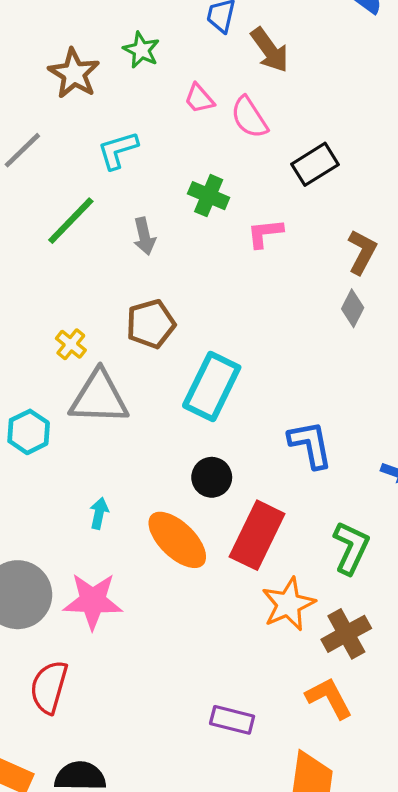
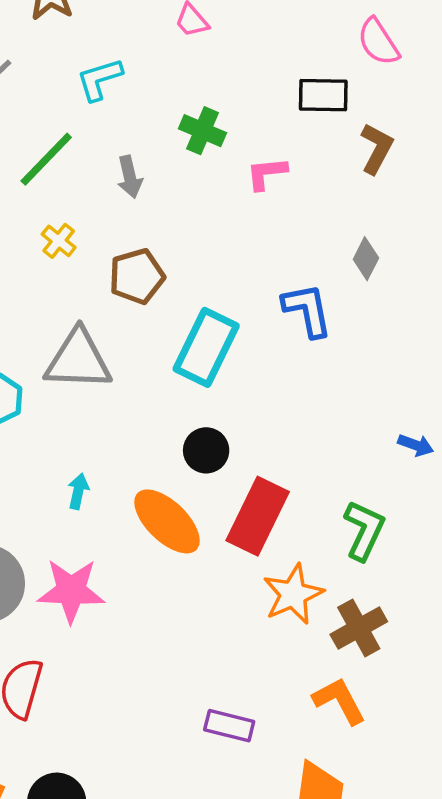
pink semicircle: (249, 117) -> (378, 42), moved
black rectangle: (315, 164) -> (323, 95), turned 33
brown L-shape: (362, 252) -> (377, 148), moved
yellow cross: (71, 344) -> (59, 241), moved
blue L-shape: (310, 444) -> (307, 310), moved

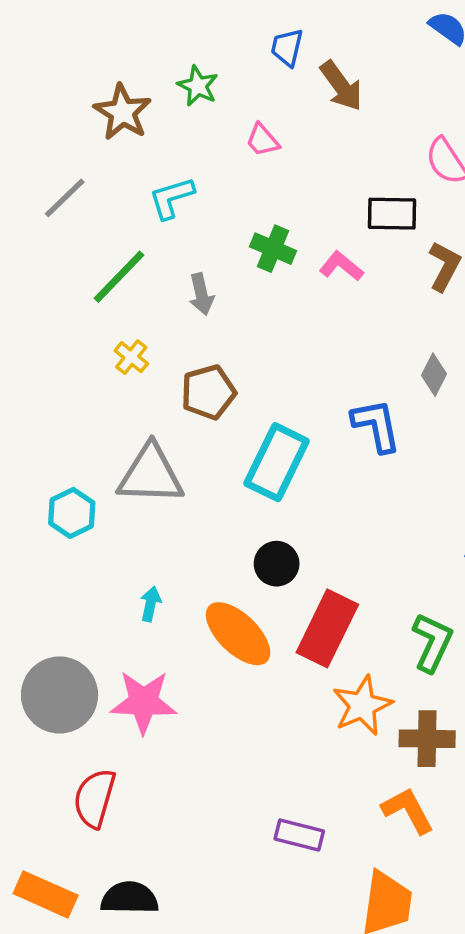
pink L-shape: (266, 173) -> (341, 266), moved, turned 45
brown cross: (359, 628) -> (427, 739), turned 30

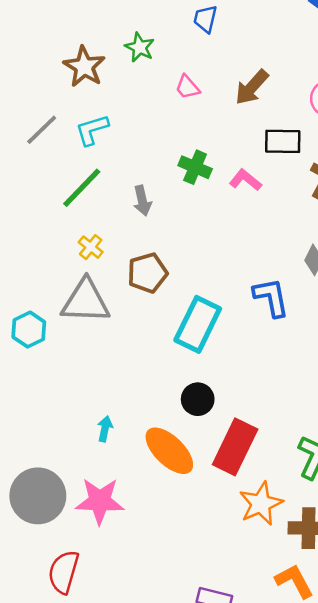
brown arrow: (341, 86) -> (252, 87), moved, turned 78
cyan L-shape: (172, 198) -> (92, 130), moved
gray triangle: (151, 474) -> (86, 301), moved
cyan hexagon: (72, 513) -> (29, 330), moved

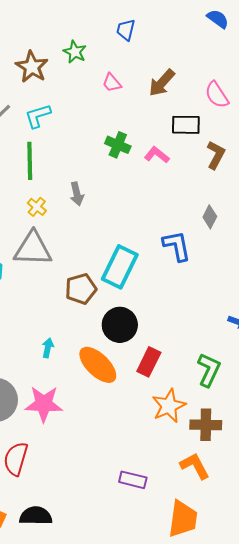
green line: (82, 188) -> (30, 161), turned -45
gray arrow: (142, 201) -> (77, 194), moved
brown pentagon: (147, 273) -> (81, 289), moved
black circle: (198, 399) -> (120, 325), size x1.4
red rectangle: (235, 447) -> (149, 362), size x0.7

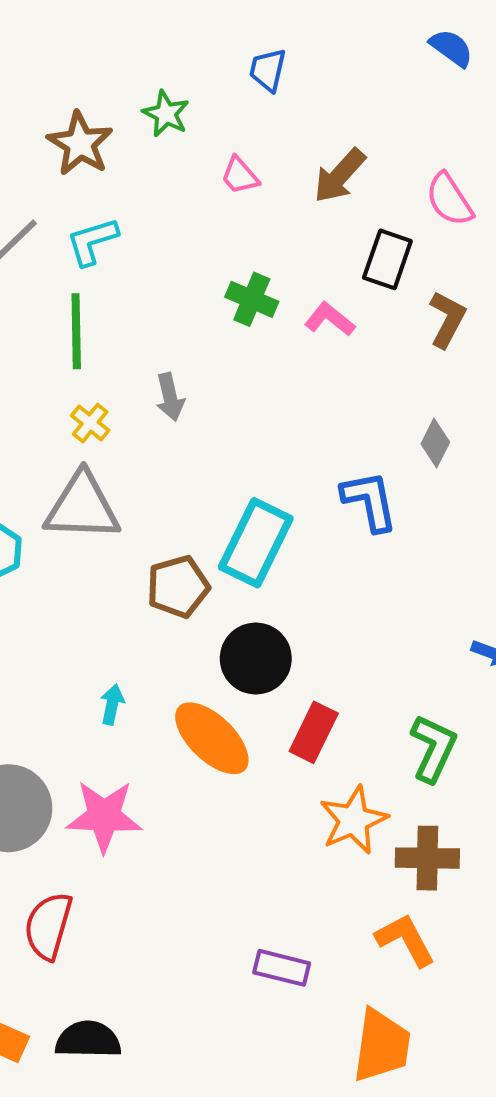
black rectangle: (186, 125) -> (387, 259), turned -72

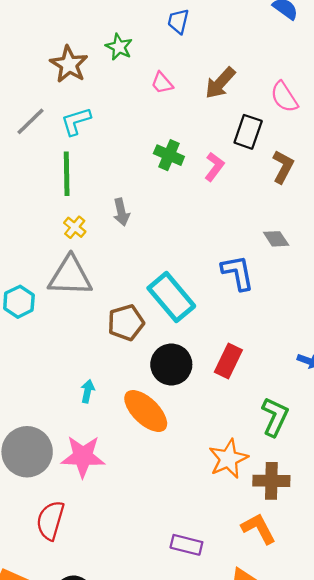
pink L-shape: (330, 319) -> (214, 167), turned 88
gray diamond: (435, 443) -> (276, 239), turned -60
cyan rectangle: (256, 543) -> (171, 297), turned -66
red rectangle: (314, 732) -> (228, 361), moved

